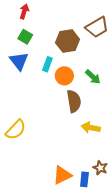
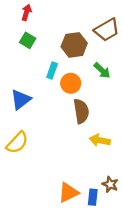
blue triangle: (19, 61) -> (21, 100), moved, turned 30
green arrow: (93, 77) -> (102, 71), moved

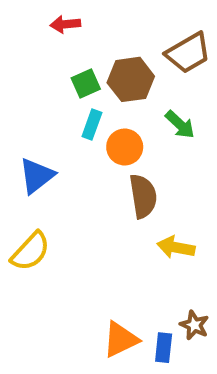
red arrow: (27, 12) -> (65, 24), moved, turned -112
green square: (28, 40) -> (86, 84), moved, turned 35

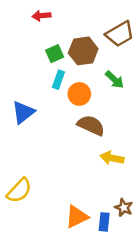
brown semicircle: (143, 196) -> (91, 125), turned -56
yellow semicircle: (31, 251) -> (19, 191), moved

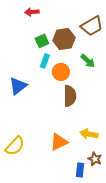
brown semicircle: (91, 125) -> (70, 96), turned 65
yellow arrow: (112, 158) -> (89, 134), moved
orange triangle: (77, 217) -> (59, 142), moved

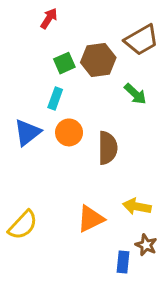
red arrow: (32, 12) -> (49, 18), turned 128
cyan rectangle: (45, 61) -> (55, 99), moved
orange circle: (61, 72) -> (69, 132), moved

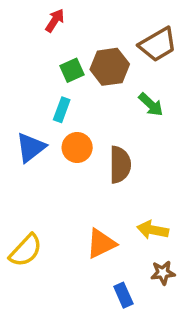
brown star: (146, 245) -> (163, 273), turned -30
blue rectangle: (123, 262) -> (123, 295), moved, turned -30

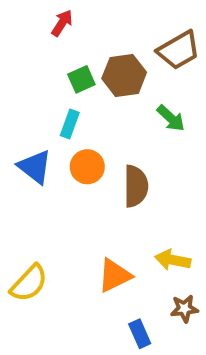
blue triangle: (31, 147) -> (35, 167), turned -44

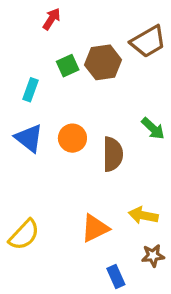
green arrow: (171, 118) -> (153, 128), moved
cyan rectangle: (70, 124) -> (31, 90), moved

